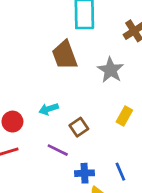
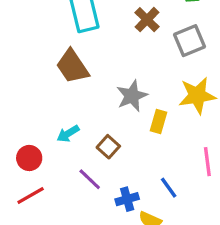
gray star: (111, 70) -> (132, 96), moved, turned 30
purple line: (58, 150) -> (90, 179), turned 30

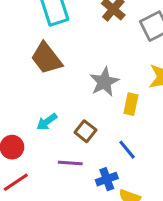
purple line: (90, 179) -> (70, 163), turned -35
blue line: (169, 188) -> (127, 150), moved

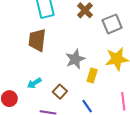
brown trapezoid: (46, 58) -> (37, 40), turned 40

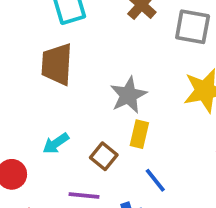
gray square: (112, 24) -> (193, 27), turned 36
yellow rectangle: (92, 76) -> (139, 134), moved

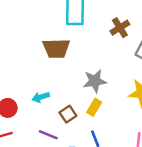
brown trapezoid: (57, 64) -> (56, 48), turned -112

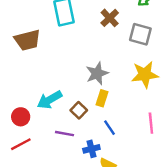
brown trapezoid: (56, 48) -> (27, 40), moved
cyan arrow: (41, 97) -> (50, 100), size x1.5

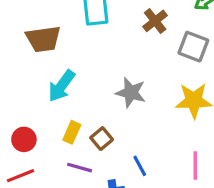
gray star: (97, 73) -> (131, 93), turned 30
yellow rectangle: (102, 98) -> (72, 132), moved
cyan arrow: (50, 100) -> (61, 86), moved, turned -30

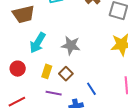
gray star: (131, 93) -> (71, 45), moved
red circle: (24, 139) -> (18, 69), moved

